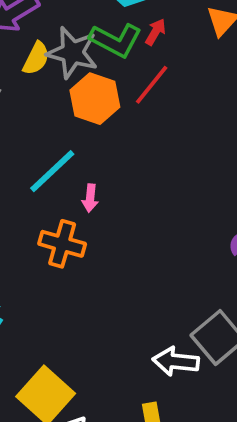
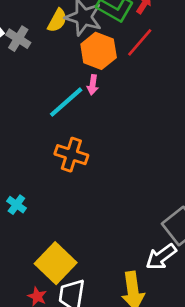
pink arrow: (90, 198) -> (93, 85), moved
white arrow: (176, 361) -> (161, 257), moved, turned -44

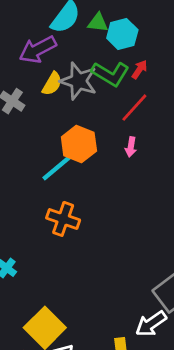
orange hexagon: (99, 51) -> (79, 144), moved
pink arrow: (93, 85) -> (131, 147), moved

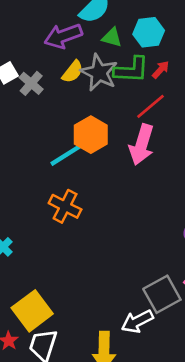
green triangle: (98, 23) -> (112, 37), moved
green L-shape: (110, 74) -> (131, 70), turned -36
pink arrow: (131, 147) -> (142, 145), size x2.0

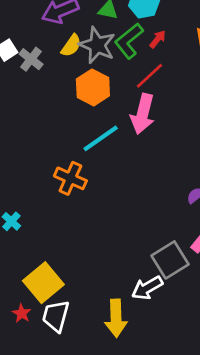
green L-shape: (131, 70) -> (129, 41), turned 141
orange hexagon: (91, 135) -> (93, 87), moved
cyan line: (68, 154) -> (101, 138), moved

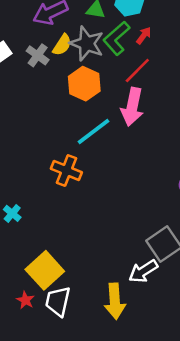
gray cross: (31, 59) -> (38, 55), moved

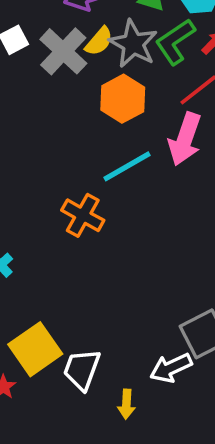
gray cross: (38, 55) -> (63, 51), size x1.5
white trapezoid: (58, 301) -> (82, 369), moved
yellow arrow: (115, 301) -> (126, 404), size x0.6

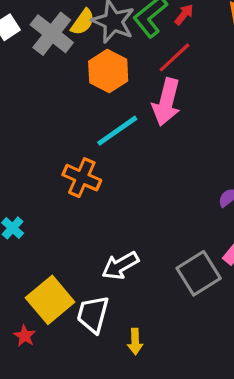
white arrow: (171, 368) -> (120, 266), moved

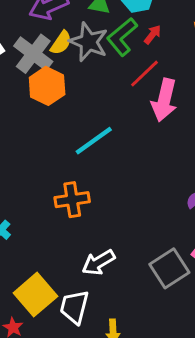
orange hexagon: (108, 71) -> (47, 86), moved
pink arrow: (166, 102) -> (164, 100), moved
orange cross: (82, 178) -> (72, 200), moved, turned -32

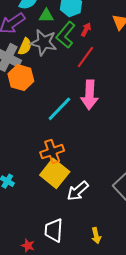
pink arrow: (164, 100) -> (90, 95), moved
yellow square: (35, 295) -> (55, 173), moved
white trapezoid: (74, 307) -> (54, 230), moved

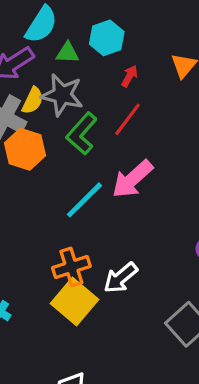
green L-shape: (66, 35) -> (82, 134), moved
pink arrow: (90, 95) -> (132, 179), turned 44
white arrow: (78, 191) -> (121, 278), moved

